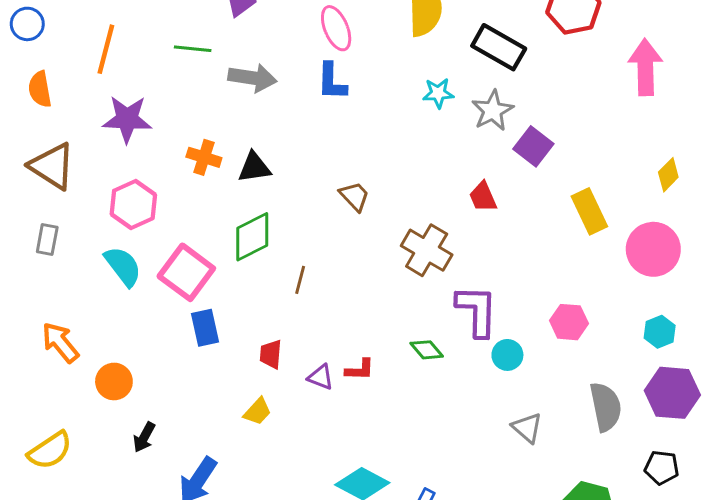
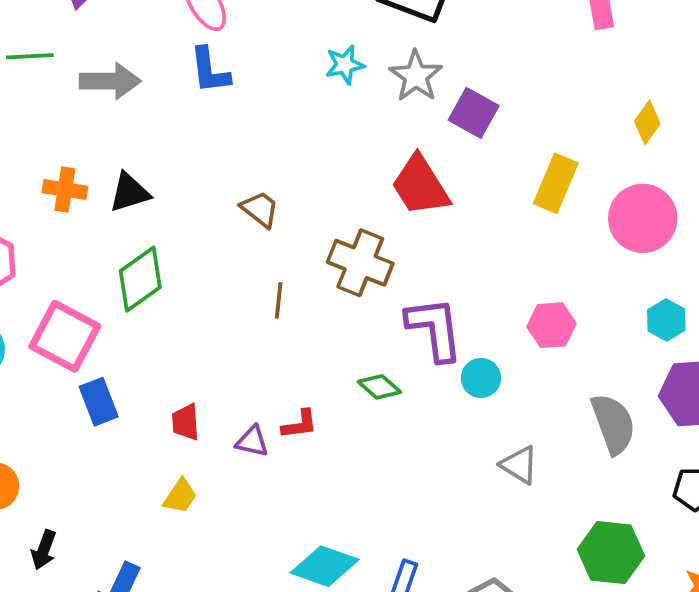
red trapezoid: (483, 197) -> (420, 186), size x1.6
yellow rectangle: (589, 211) -> (556, 183), turned 57
brown line: (300, 280) -> (279, 300), moved

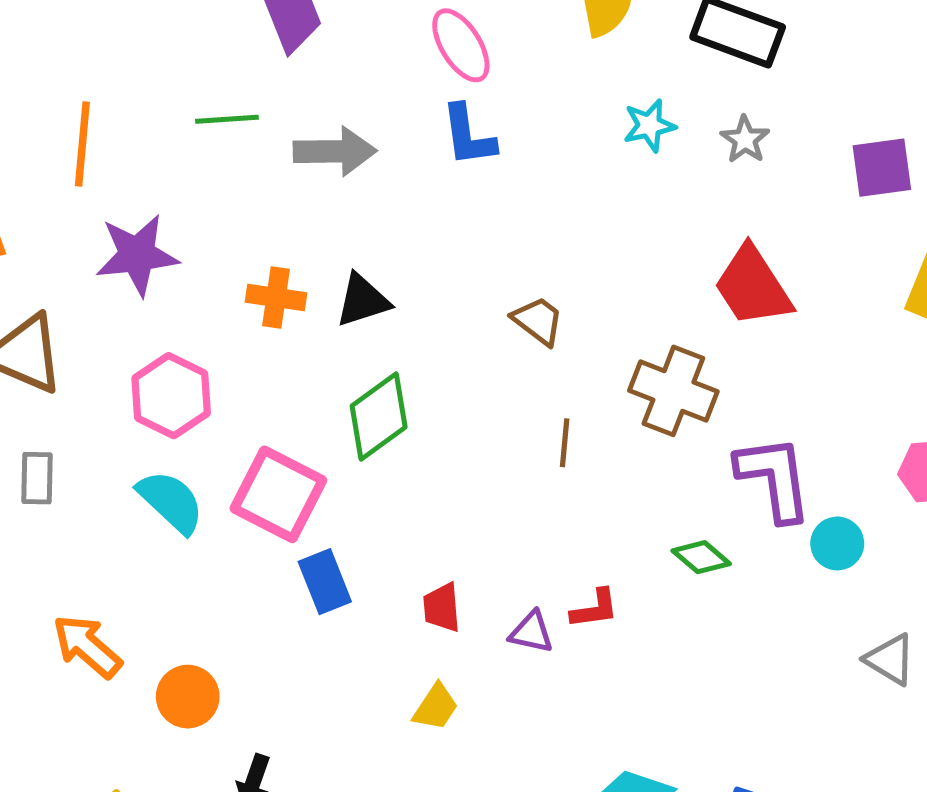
gray star: (416, 76) -> (745, 140), size x0.7
purple square: (474, 113) -> (882, 168), moved, turned -36

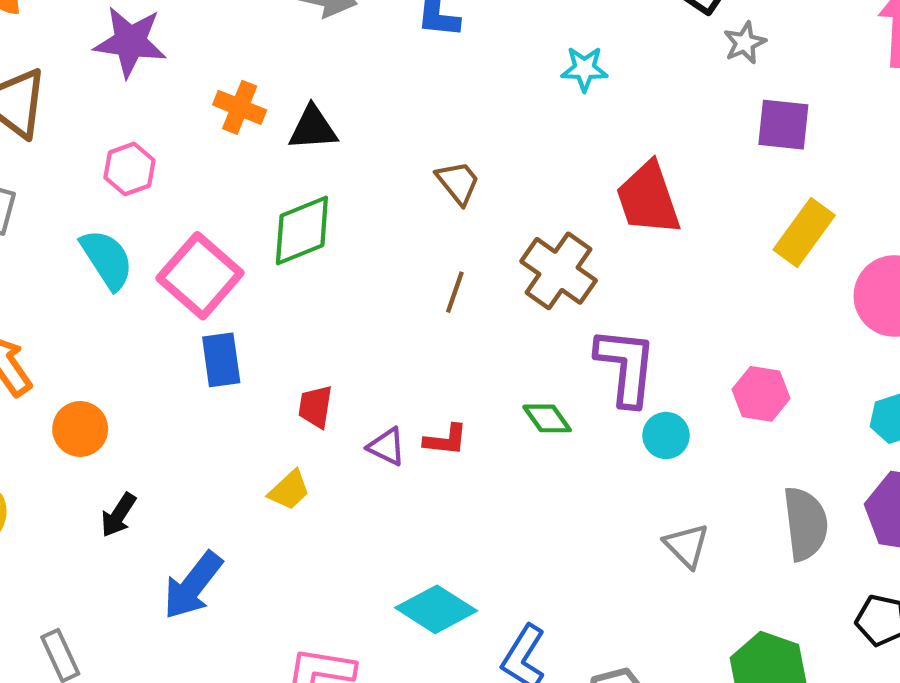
cyan star: (649, 126) -> (584, 69), moved
gray star: (745, 140) -> (745, 43), moved
pink hexagon: (171, 396) -> (129, 169), size x0.7

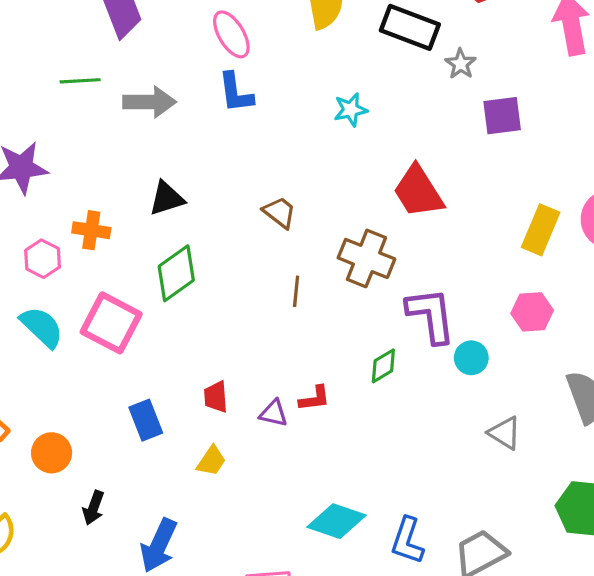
orange cross: (240, 107) -> (91, 230), moved
yellow rectangle: (804, 232) -> (541, 230), moved
blue rectangle: (221, 360) -> (146, 420), moved
green diamond: (547, 418) -> (383, 366), turned -72

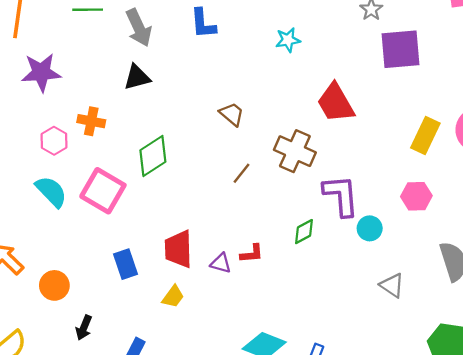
gray arrow: (150, 102) -> (139, 28), turned 63
purple square: (502, 116) -> (400, 49), size x1.4
black triangle: (167, 198) -> (137, 77), moved
brown line: (296, 291) -> (241, 173), turned 30
red trapezoid: (216, 397) -> (178, 249), size x1.6

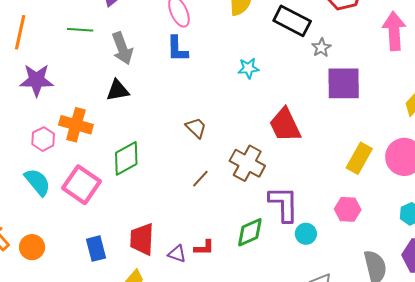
orange cross: (91, 121) -> (76, 125), size x1.4
green diamond: (304, 232) -> (250, 232), size x1.4
orange circle: (54, 285) -> (32, 247), moved

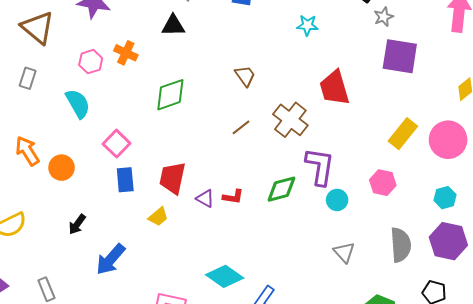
orange cross: (76, 125) -> (126, 53), size x0.7
pink square: (81, 185) -> (117, 144), moved, size x0.7

